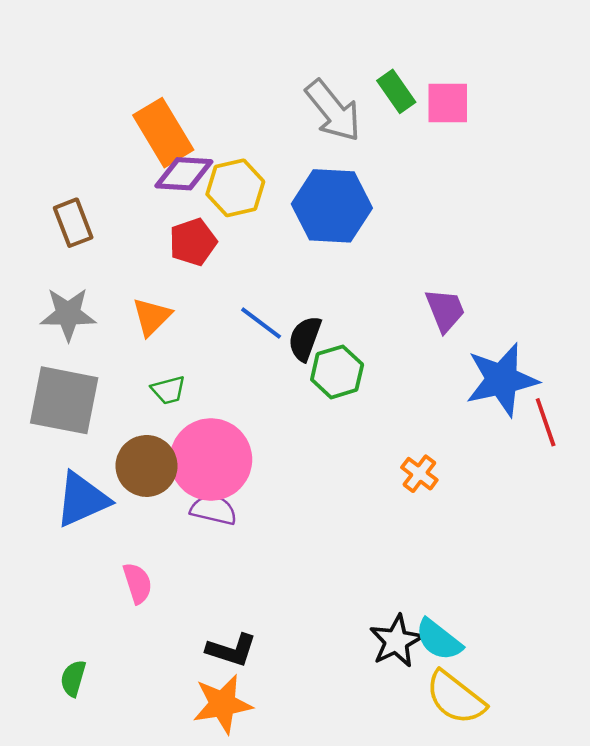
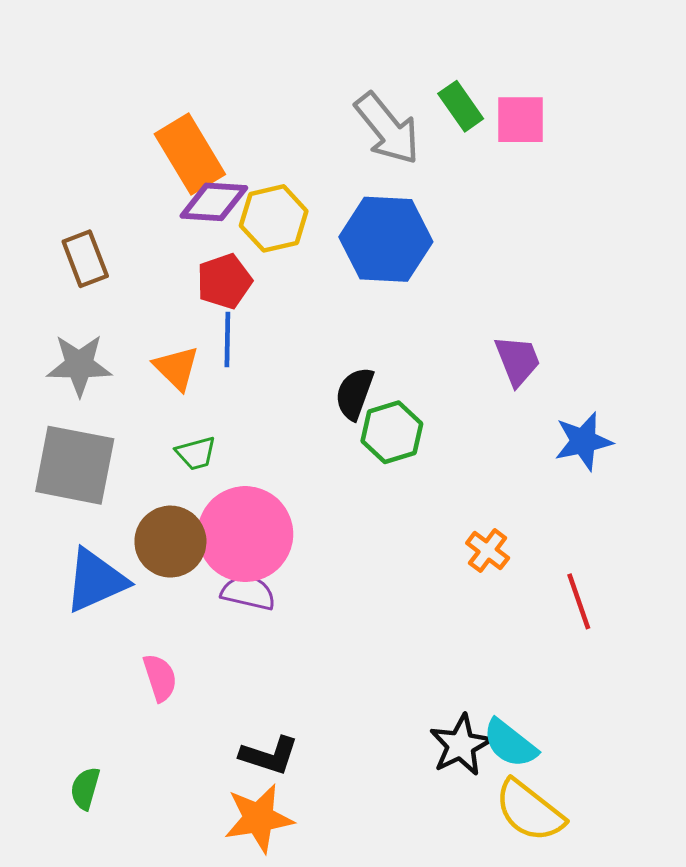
orange triangle: (152, 317) -> (176, 368), turned -30
blue line: (261, 323) -> (227, 340), moved, turned 54
blue star: (502, 380) -> (583, 441), size x0.7
red line: (546, 422) -> (579, 601), moved

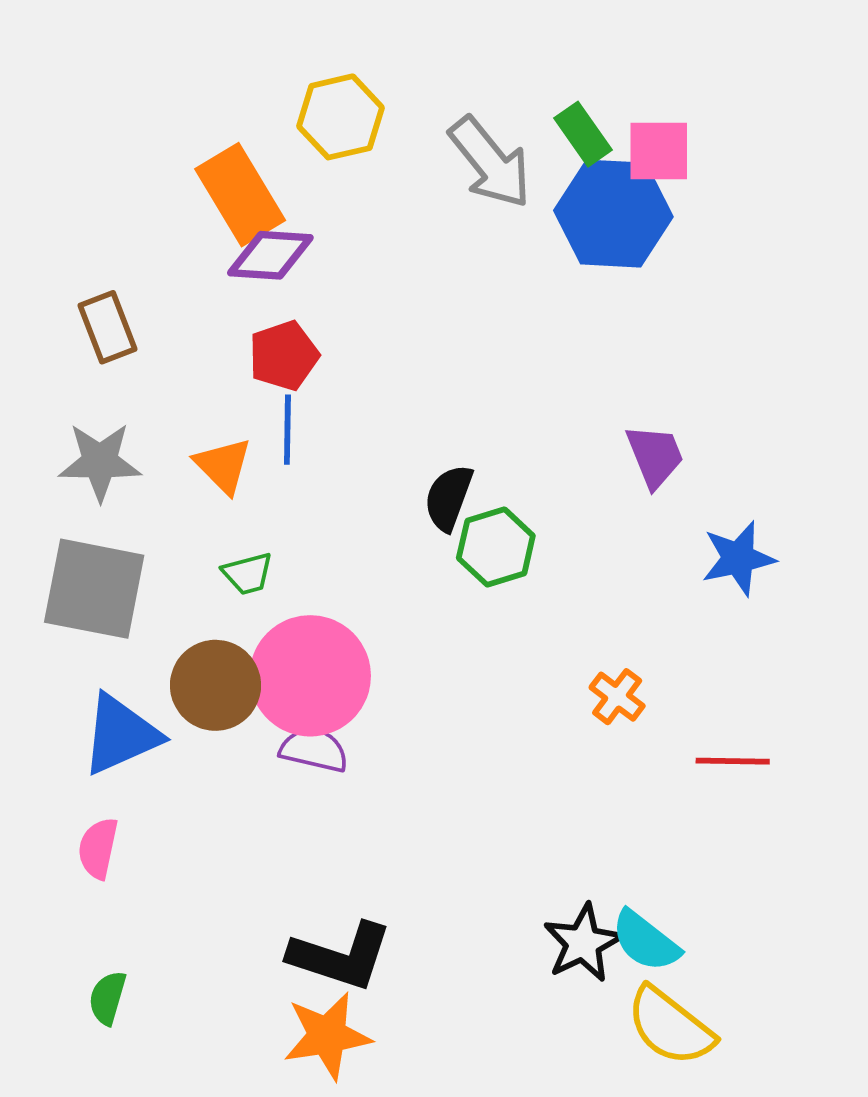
yellow hexagon: (274, 218) -> (341, 117), moved
blue hexagon: (386, 239) -> (613, 214), moved
red line: (579, 601) -> (733, 761), turned -70
pink semicircle: (160, 678) -> (98, 848), moved, turned -150
black L-shape: (269, 755) -> (341, 956), size x1.4

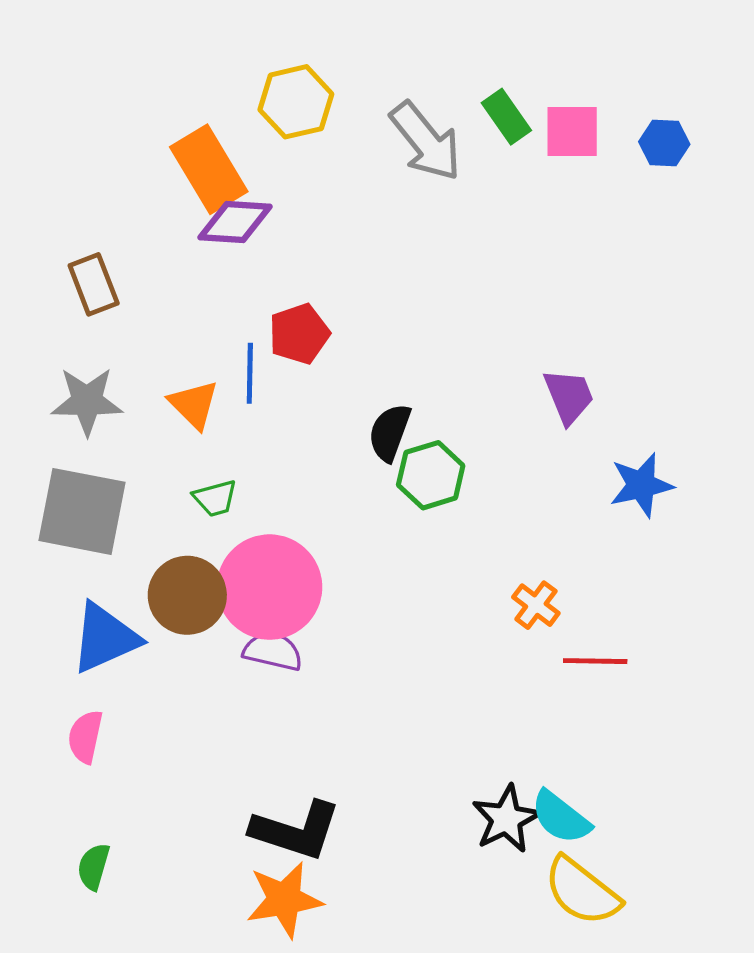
blue hexagon: (613, 214) -> (664, 143), moved, size x0.5
red pentagon: (284, 356) -> (299, 334), moved
red line: (733, 761) -> (595, 661), moved

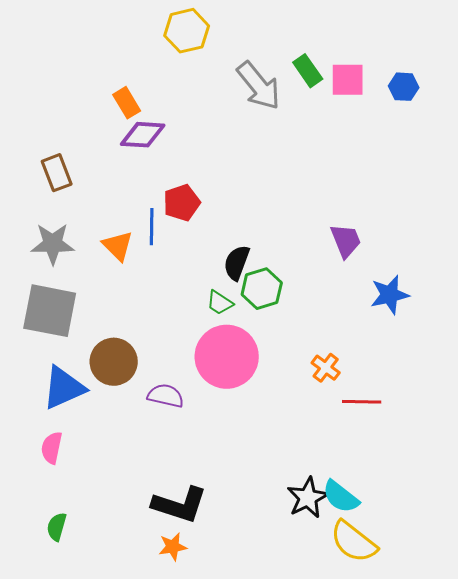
yellow hexagon: (296, 102) -> (187, 31), moved
orange rectangle: (209, 169) -> (127, 103), size x0.6
green trapezoid: (215, 498) -> (220, 303), moved, turned 48
pink circle: (270, 587) -> (227, 357), moved
orange star: (284, 900) -> (173, 547), size x0.6

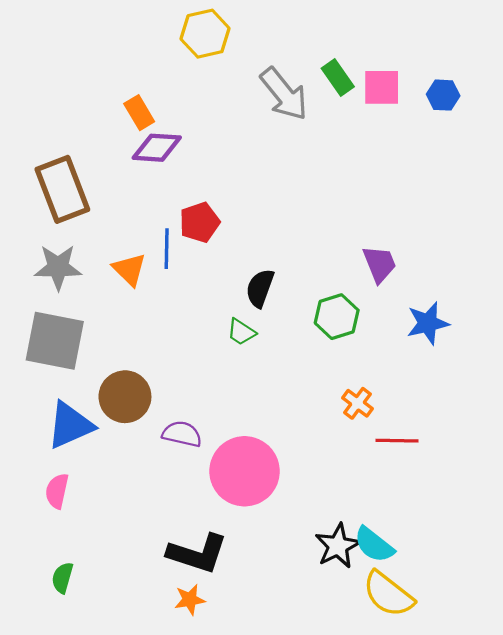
brown rectangle: (57, 173) -> (62, 189), size x1.6
green hexagon: (262, 289) -> (337, 317), moved
pink circle: (227, 357) -> (245, 471), moved

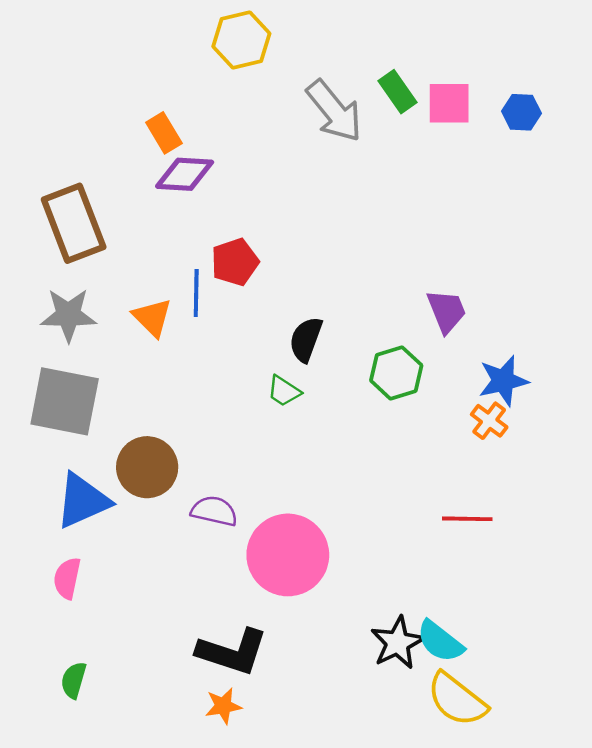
orange cross: (358, 403) -> (489, 421), moved

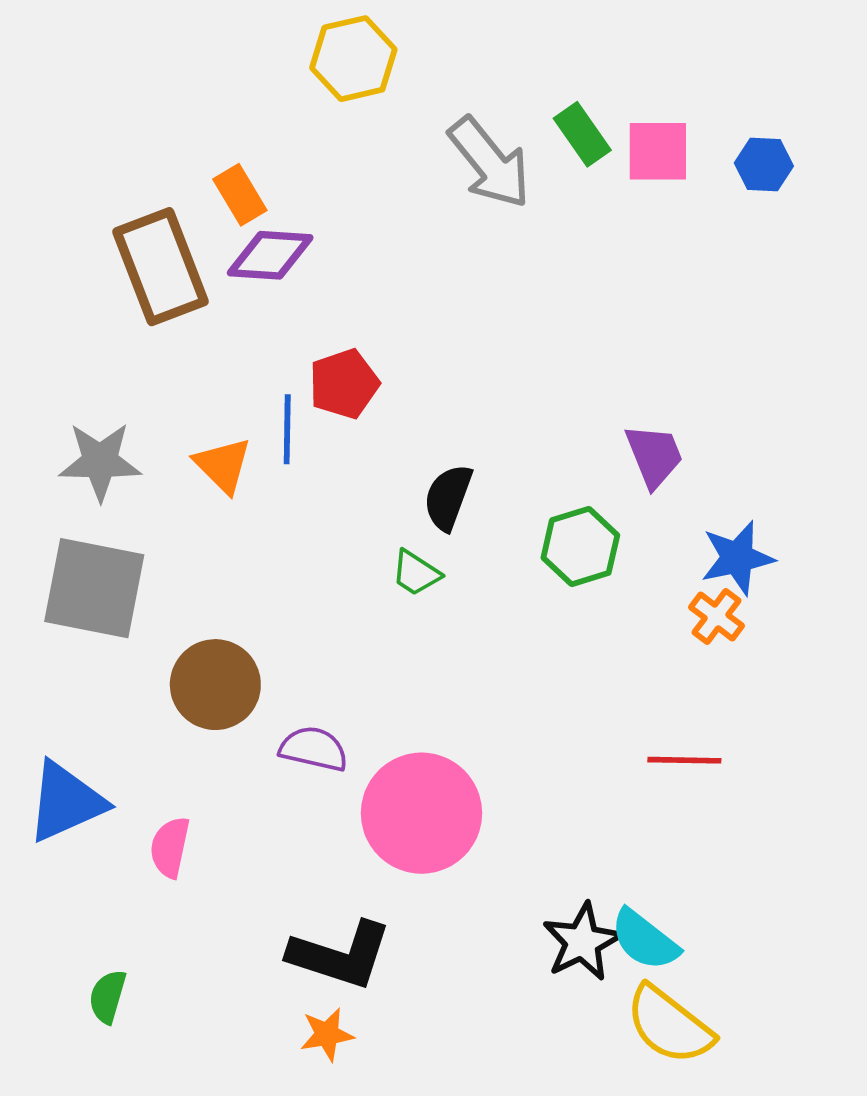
brown rectangle: (74, 223) -> (161, 267), moved
blue triangle: (83, 501) -> (66, 802), moved
pink semicircle: (67, 578) -> (170, 847), moved

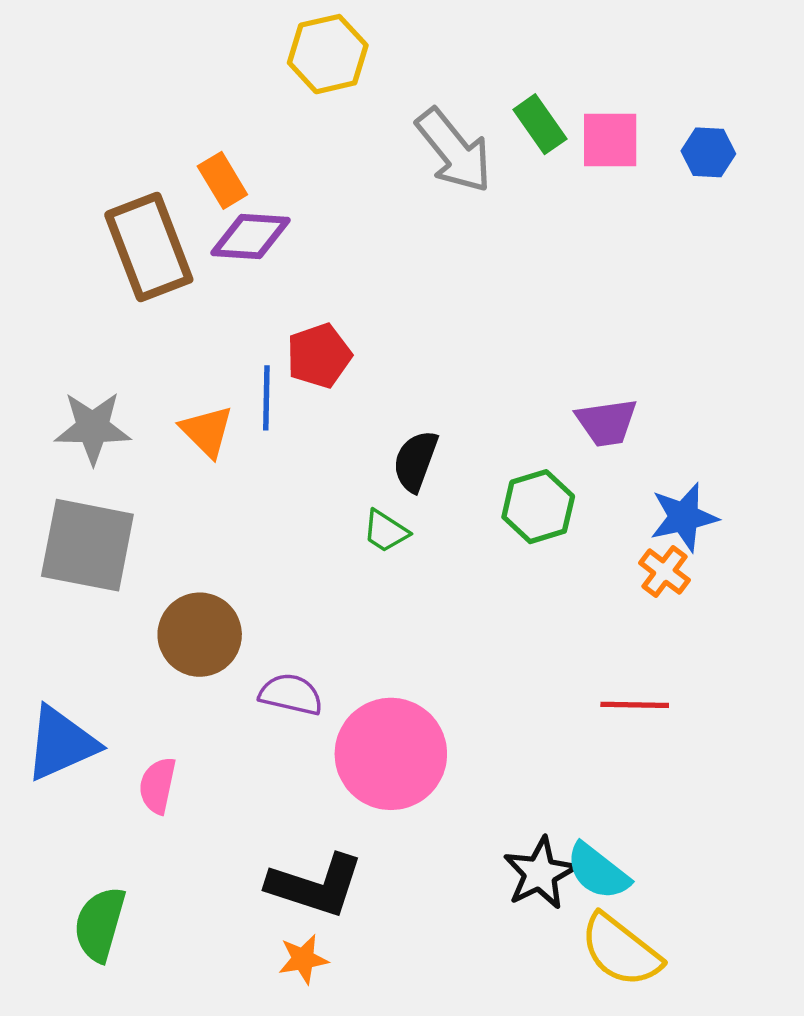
purple trapezoid: (654, 456) -> (607, 422), turned 104
green semicircle: (108, 997) -> (100, 924), size x1.5

